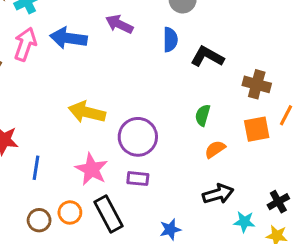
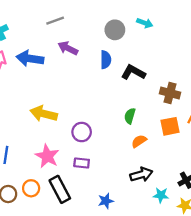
purple circle: (138, 137) -> (82, 132), size x0.7

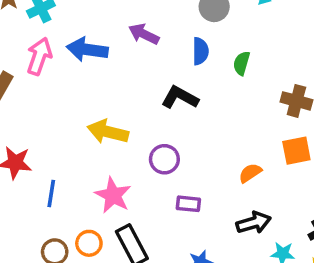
black L-shape: (133, 72) -> (180, 97), moved
green semicircle: (130, 116) -> (242, 63), moved
purple rectangle: (82, 163) -> (188, 204), moved

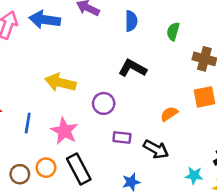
green semicircle: (242, 63) -> (173, 31), moved
black L-shape: (180, 97) -> (132, 68), moved
blue line: (51, 194) -> (28, 123), moved
black arrow: (254, 223) -> (156, 149), moved, turned 45

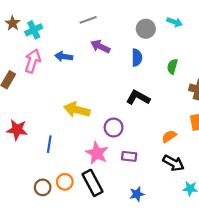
blue arrow: (45, 20) -> (64, 56), size x0.7
pink star: (64, 131) -> (97, 153), moved
black arrow: (156, 149) -> (174, 163), moved

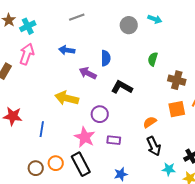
purple arrow: (100, 47) -> (88, 73), moved
blue arrow: (64, 56) -> (67, 50), moved
blue semicircle: (137, 58) -> (106, 58), moved
black arrow: (174, 163) -> (154, 146), turned 36

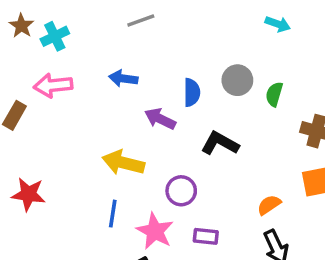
gray circle: (129, 25) -> (237, 80), moved
pink arrow: (27, 54) -> (53, 85), turned -115
blue line: (42, 129) -> (113, 214), moved

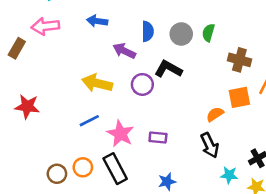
gray circle: (237, 80) -> (181, 34), moved
purple circle: (181, 191) -> (142, 84), moved
orange semicircle: (269, 205) -> (215, 114), moved
blue line: (113, 214) -> (89, 121), turned 54

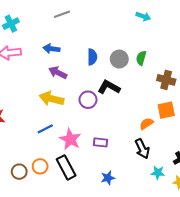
purple arrow: (124, 51) -> (58, 73), moved

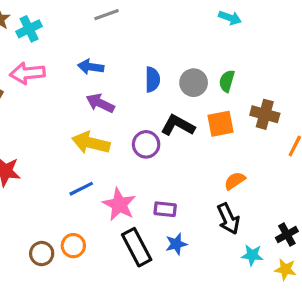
orange square: (166, 110) -> (220, 124), moved
black rectangle: (66, 167) -> (137, 247), moved
blue star: (108, 178) -> (176, 244), moved

